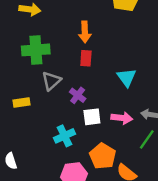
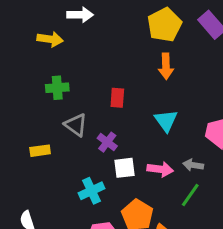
orange arrow: (85, 32) -> (166, 66), moved
green cross: (36, 50) -> (57, 88), size x0.7
gray triangle: (51, 81) -> (76, 125), turned -42

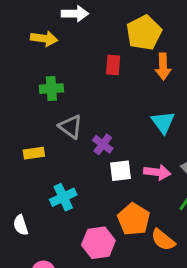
yellow pentagon: (165, 25) -> (144, 33), moved
red rectangle: (117, 98) -> (113, 65), moved
cyan cross: (92, 191) -> (63, 197), moved

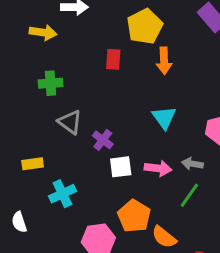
yellow rectangle: (34, 153) -> (33, 164), moved

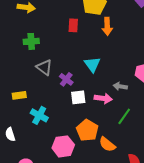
cyan triangle: (164, 118) -> (92, 64), moved
gray arrow: (192, 164) -> (120, 86), moved
cyan cross: (62, 194) -> (39, 115), turned -36

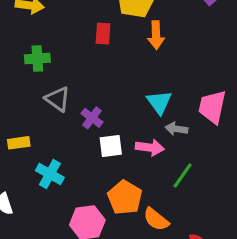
cyan triangle: (92, 64) -> (159, 102), moved

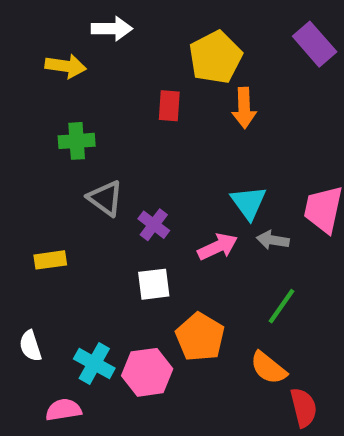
white square: (111, 146) -> (154, 284), moved
pink arrow: (150, 147) -> (218, 247), moved, turned -32
cyan cross: (50, 174) -> (94, 363), moved
orange semicircle: (156, 219) -> (268, 368), moved

